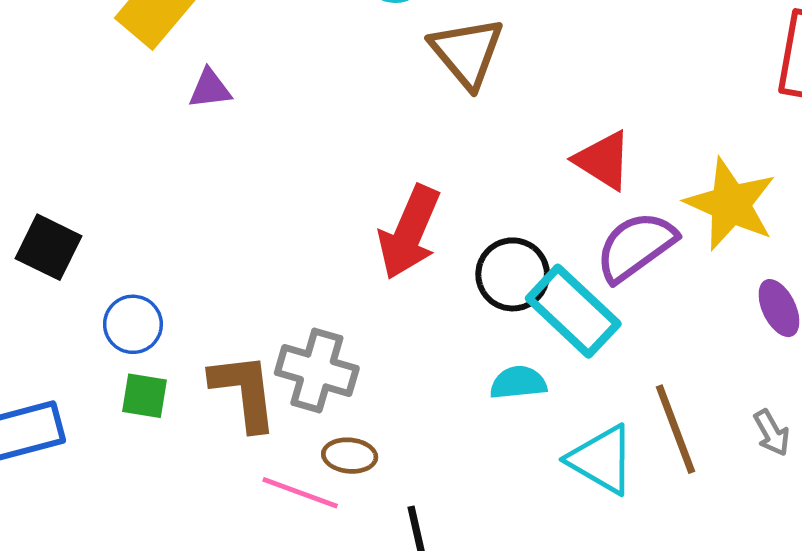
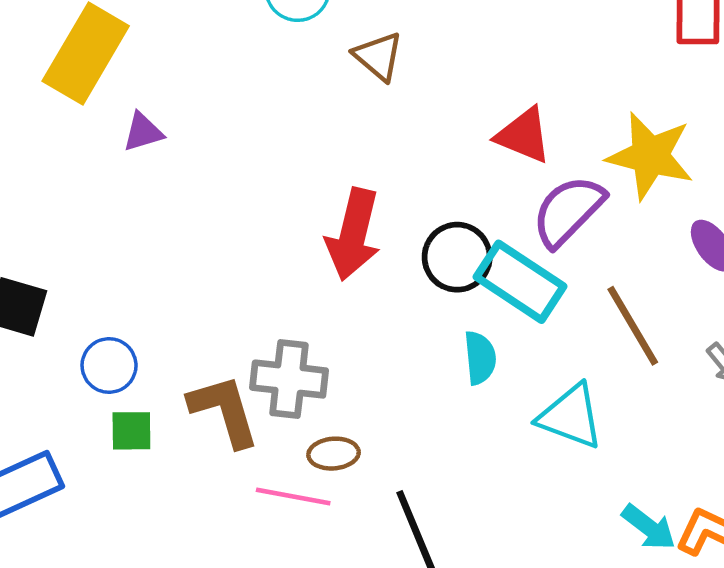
brown triangle: (467, 52) -> (378, 56), size x0.7
cyan semicircle: (518, 383) -> (480, 358), turned 100
brown line: (675, 429) -> (633, 326), moved

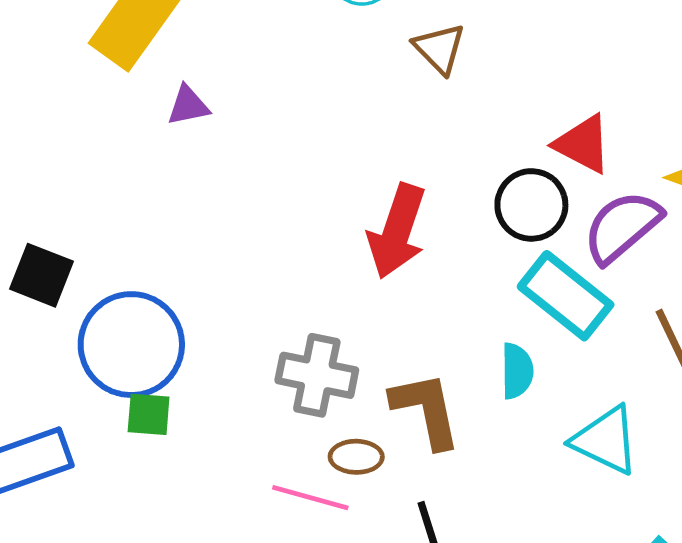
black circle: (457, 257) -> (531, 205), moved
blue circle: (109, 366) -> (131, 345), size x1.8
brown L-shape: (224, 411) -> (426, 410), moved

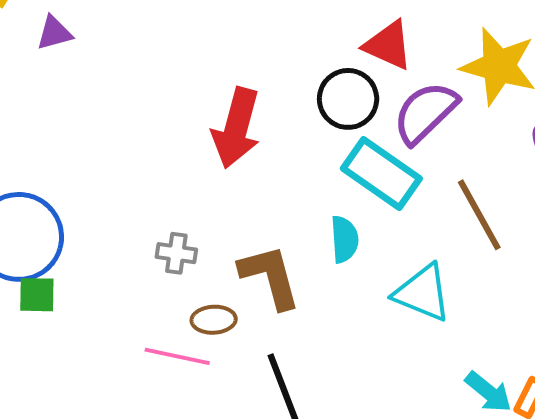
gray cross: (317, 375) -> (176, 253), size x0.6

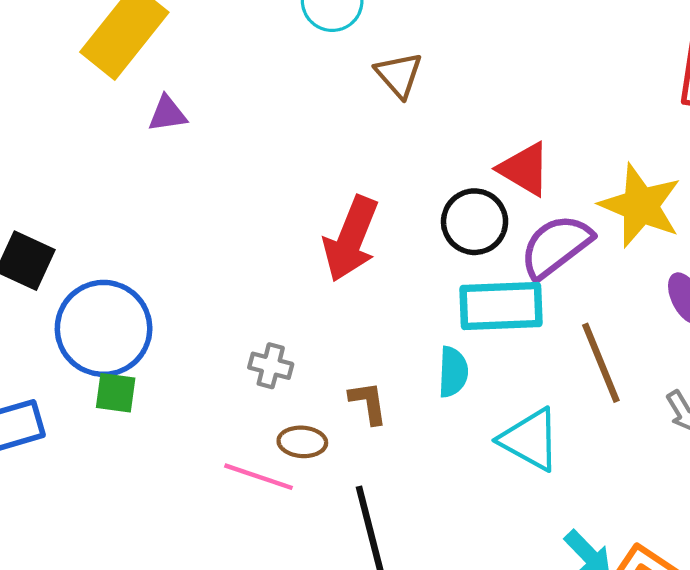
cyan rectangle: (381, 173) -> (501, 306), turned -44
brown L-shape: (270, 277) -> (368, 403), size x0.6

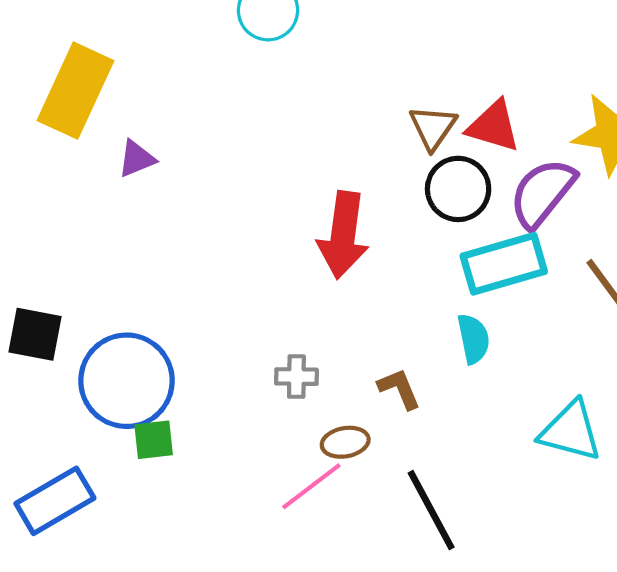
brown triangle: (399, 75) -> (433, 127), moved, turned 30
cyan triangle: (530, 440) -> (571, 431), moved
pink line: (259, 477) -> (311, 486), turned -42

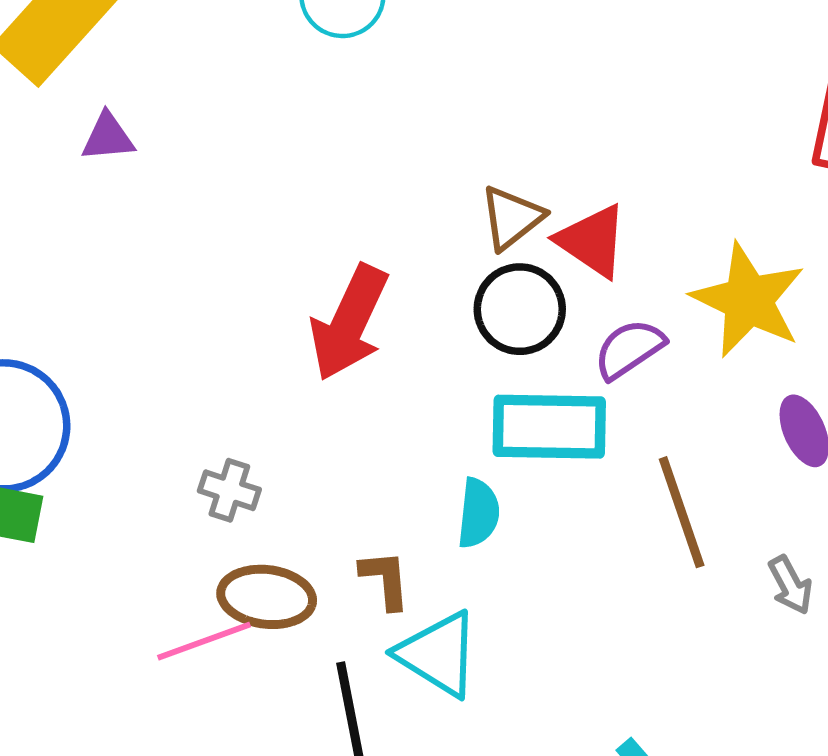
purple semicircle: (542, 193) -> (629, 349), size x0.7
brown L-shape: (399, 389) -> (385, 580), moved
cyan triangle: (571, 431) -> (438, 654), moved
brown ellipse: (345, 442) -> (267, 597), size x1.4

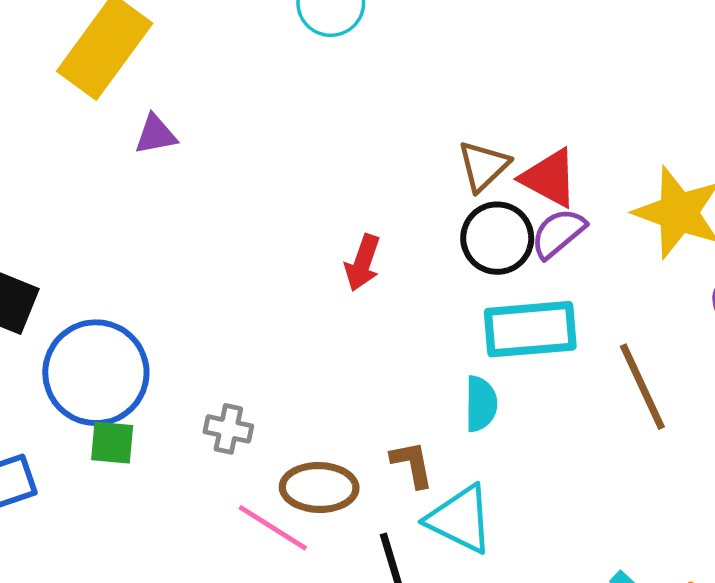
red arrow: (349, 323) -> (363, 263), size x0.6
purple semicircle: (629, 349) -> (558, 233), moved
gray cross: (229, 490) -> (228, 429), moved
pink line: (204, 641) -> (273, 528), turned 58

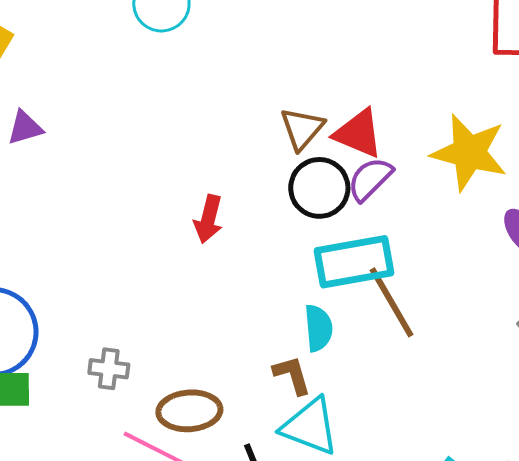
brown line: (642, 387) -> (392, 302), moved
brown L-shape: (412, 464) -> (292, 375), moved

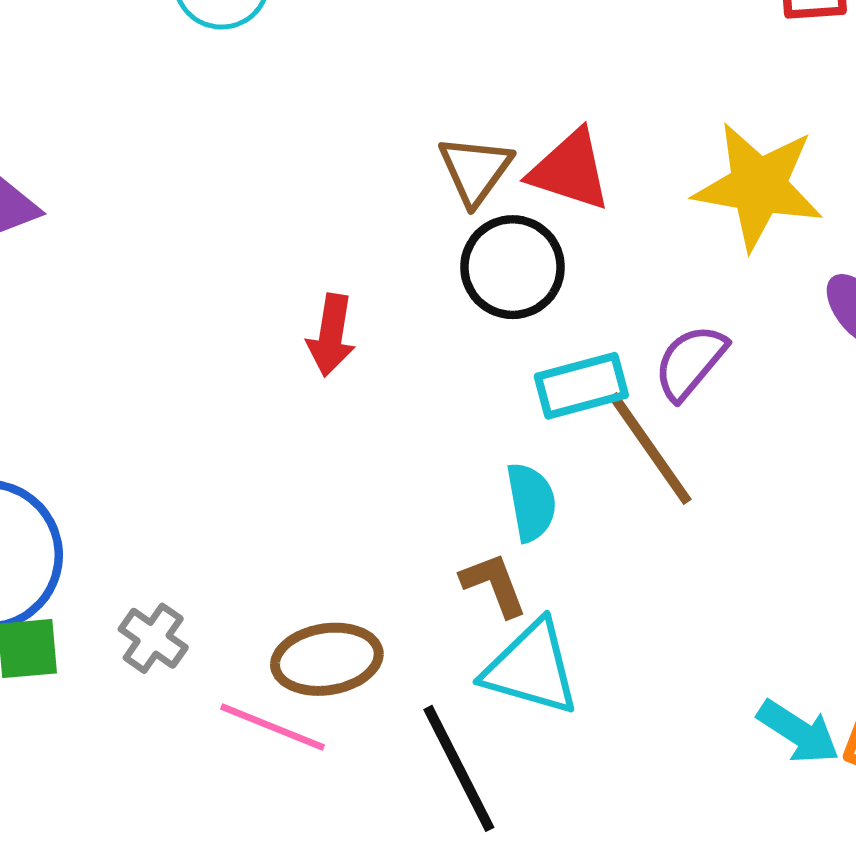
purple semicircle: (370, 179) -> (690, 362), moved
cyan rectangle: (354, 262) -> (581, 386), size x0.7
gray cross: (109, 369) -> (153, 638), moved, turned 33

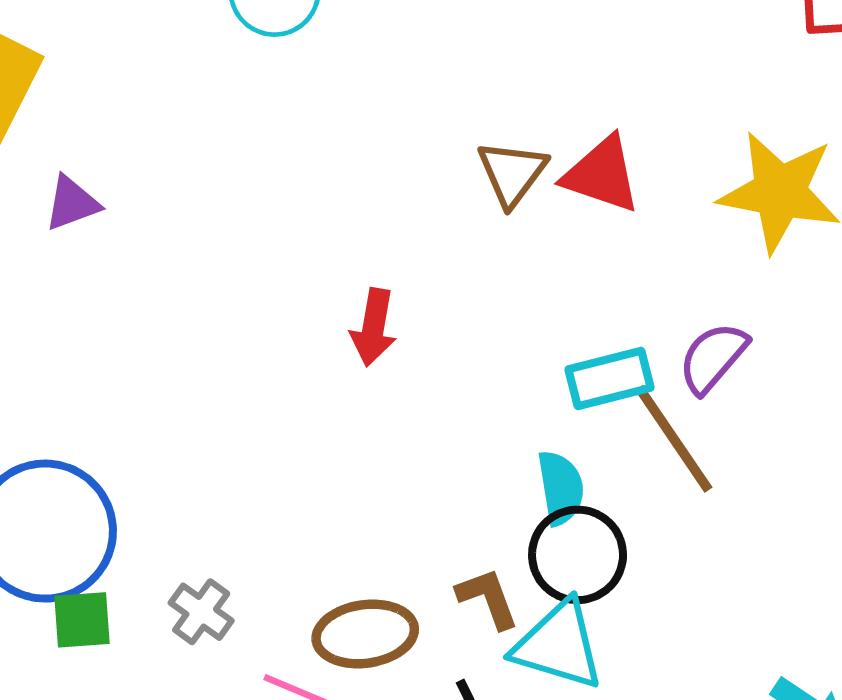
black circle: (513, 267) -> (578, 555), moved
brown L-shape: (494, 585) -> (488, 598), moved

